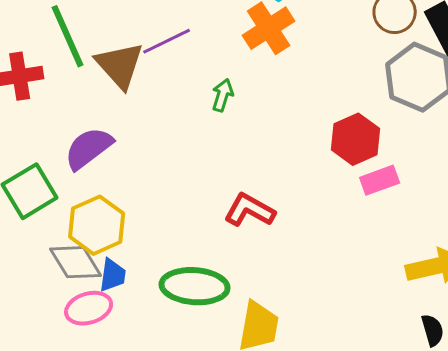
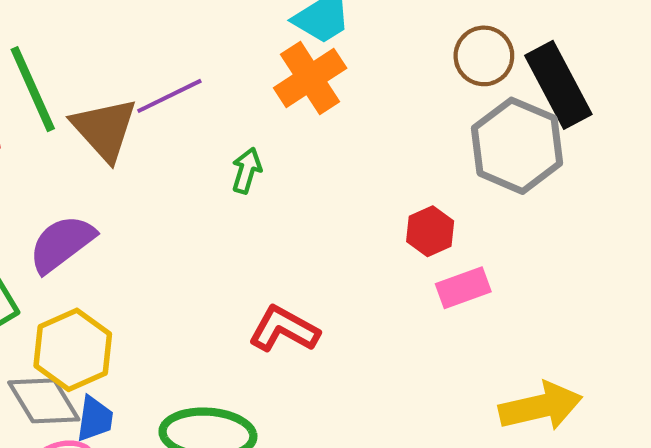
red hexagon: (356, 139) -> (430, 231), size x0.7

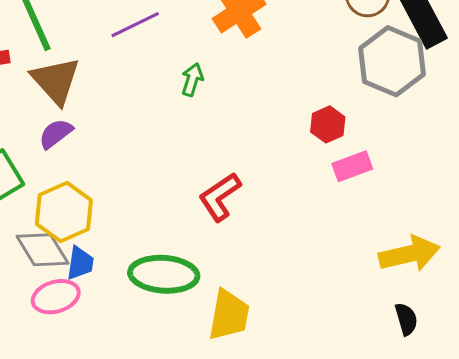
brown triangle: (104, 129) -> (56, 81), moved
purple semicircle: (62, 244) -> (56, 134), size x0.7
red L-shape: (284, 329) -> (220, 197), turned -63

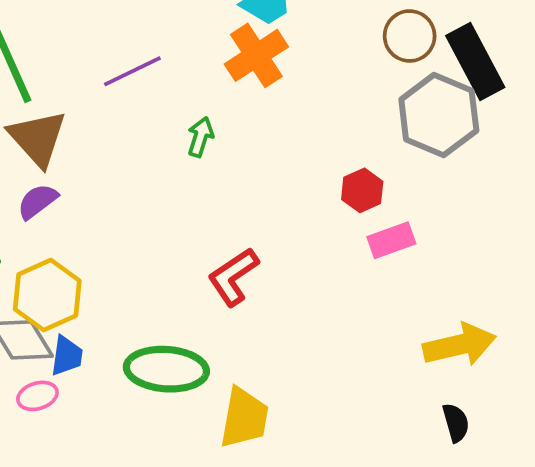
pink ellipse: (56, 297) -> (37, 396), size x0.7

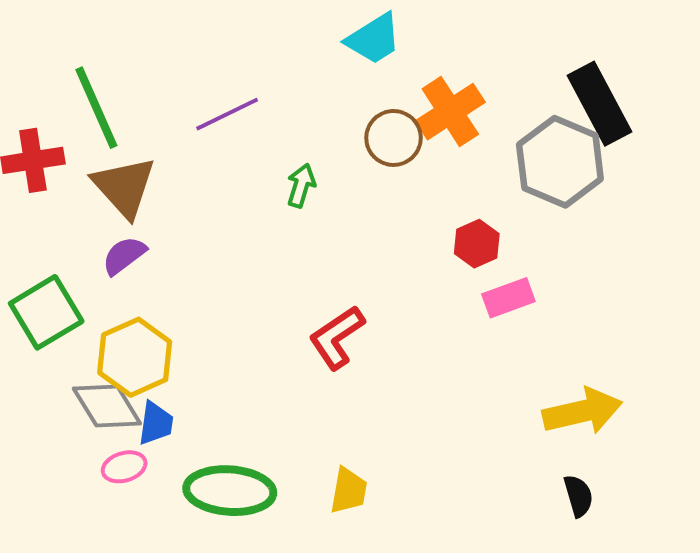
brown circle: (410, 36) -> (394, 138), moved
orange cross: (256, 55) -> (450, 112), moved
green ellipse: (166, 369) -> (230, 491), moved
yellow trapezoid: (244, 418) -> (349, 491), size x0.7

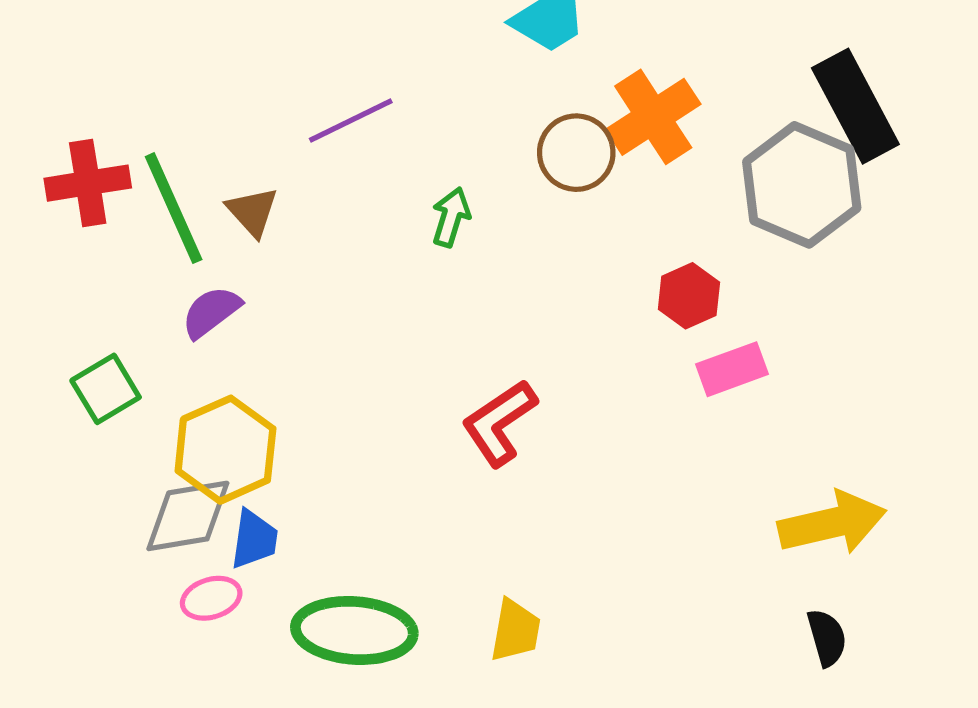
green line: (96, 108) -> (174, 208), moved
brown triangle: (124, 187) -> (252, 212), moved, size x0.6
green square: (46, 312) -> (106, 389), size x0.7
gray diamond: (107, 406) -> (188, 516), turned -68

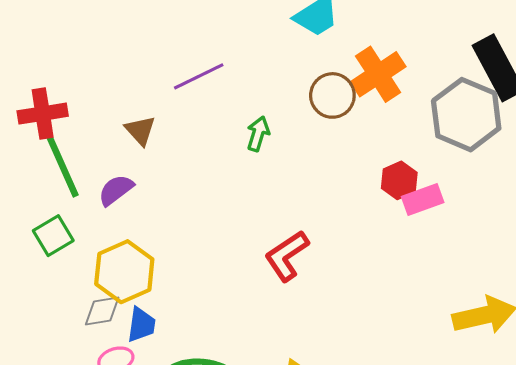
green line: (174, 208) -> (62, 164), moved
pink rectangle: (732, 369) -> (423, 200), moved
gray diamond: (188, 516) -> (102, 311), size x0.7

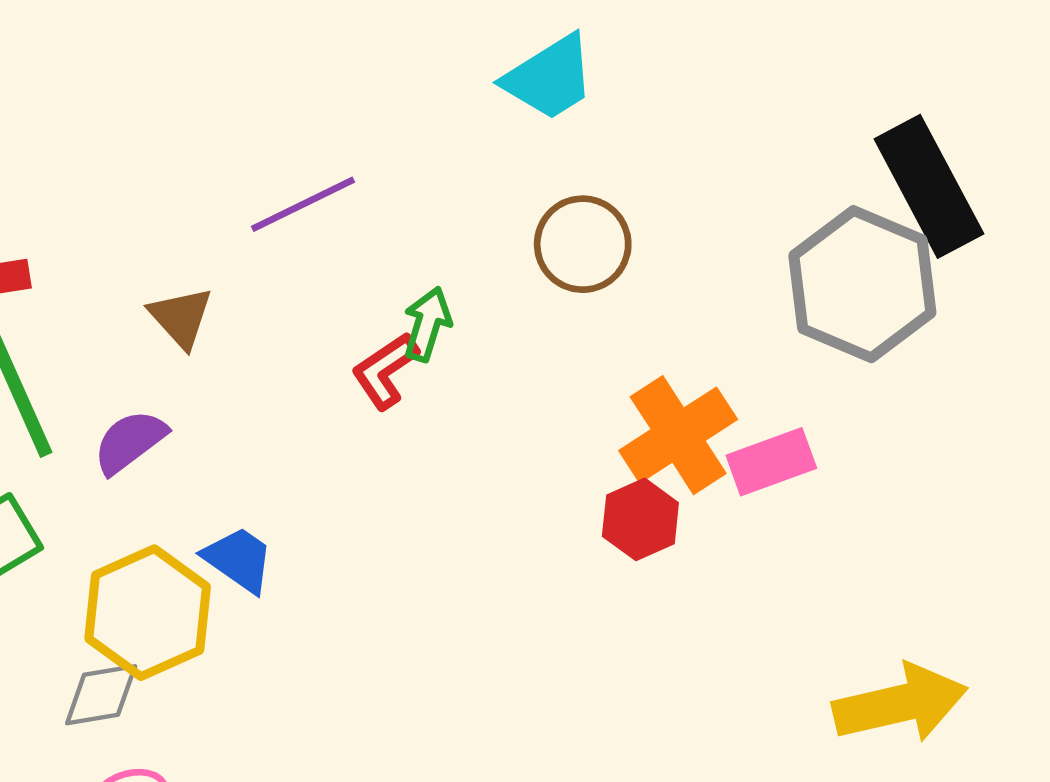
orange cross: (378, 74) -> (678, 435), moved
red hexagon: (399, 180) -> (640, 519), moved
red L-shape: (287, 256) -> (385, 371), moved, size x0.7
blue trapezoid: (141, 325) -> (239, 559), moved, turned -63

